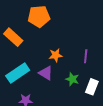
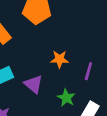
orange star: (56, 55) -> (59, 59), moved

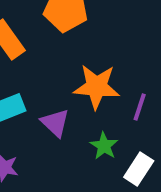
orange star: (59, 59) -> (97, 87), size x1.6

